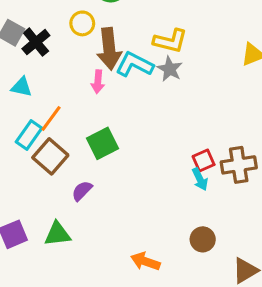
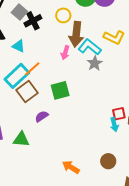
gray star: (170, 69) -> (95, 63), moved
cyan rectangle: (29, 135) -> (17, 76), size x1.4

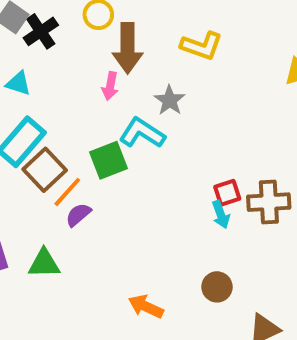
cyan L-shape: (90, 47) -> (142, 133), moved
orange line: (32, 69) -> (67, 192), moved

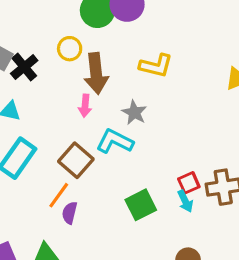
green square: (108, 160) -> (141, 205), moved
brown square: (45, 170) -> (76, 160), moved
purple semicircle: (78, 215) -> (70, 213), turned -30

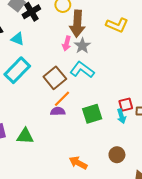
gray star: (134, 113) -> (82, 46), moved
orange line: (59, 195) -> (62, 99), moved
purple semicircle: (70, 213) -> (58, 111), moved, turned 64

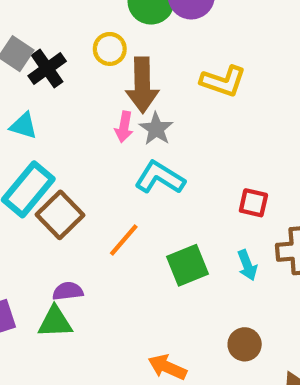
brown square: (55, 78) -> (60, 215), moved
red square: (126, 105) -> (253, 203), moved, turned 32
purple semicircle: (58, 111) -> (68, 291), moved

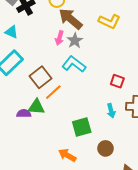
brown arrow: (142, 85) -> (70, 19), turned 125
brown square: (60, 215) -> (41, 77), moved
green square: (188, 265) -> (82, 127), moved
green triangle: (55, 322) -> (36, 107), moved

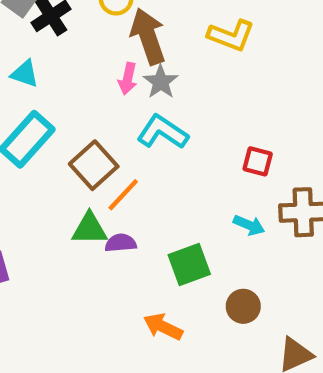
brown arrow: (70, 19) -> (148, 36), turned 35
cyan arrow: (111, 111) -> (249, 225), turned -48
purple semicircle: (24, 113) -> (121, 243), moved

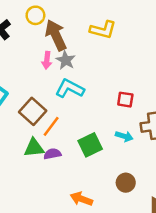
green square: (189, 265) -> (90, 145), moved

